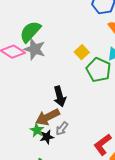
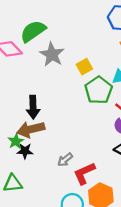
gray star: (35, 49) -> (52, 54), moved
black arrow: (60, 96) -> (33, 107), moved
gray arrow: (62, 129) -> (65, 160), moved

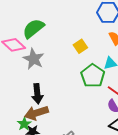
gray star: (52, 54) -> (34, 59), moved
yellow square: (84, 67) -> (80, 46), moved

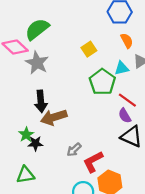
brown arrow: (36, 113) -> (54, 117), moved

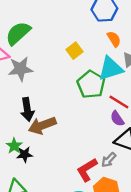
gray star: (37, 63) -> (20, 69), turned -30
cyan triangle: (122, 68) -> (111, 69), size x1.6
gray arrow: (74, 150) -> (109, 160), moved

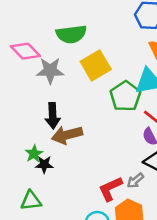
green semicircle: (18, 33) -> (71, 34), moved, turned -152
yellow square: (74, 51) -> (96, 65), moved, size x1.6

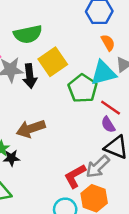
black arrow: (53, 116) -> (30, 76), moved
gray arrow: (135, 181) -> (98, 167), size x1.5

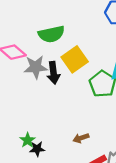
brown arrow: (31, 129) -> (81, 138), moved, size x0.6

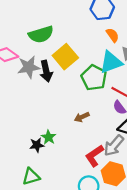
brown arrow: (81, 138) -> (82, 117), moved
green star: (28, 140) -> (49, 137), moved

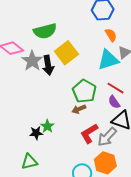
gray star: (29, 67) -> (32, 61), turned -30
green pentagon: (94, 78) -> (84, 91), moved
red L-shape: (94, 156) -> (89, 133), moved

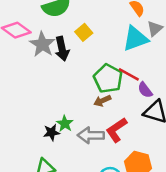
yellow square: (66, 53) -> (84, 32), size x0.6
red line: (115, 88) -> (129, 74), moved
gray arrow: (107, 137) -> (91, 135), moved, turned 50

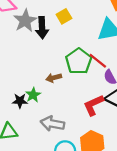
brown arrow: (102, 101) -> (54, 78), moved
red L-shape: (116, 130) -> (93, 105), moved
gray arrow: (91, 135) -> (52, 124), moved

